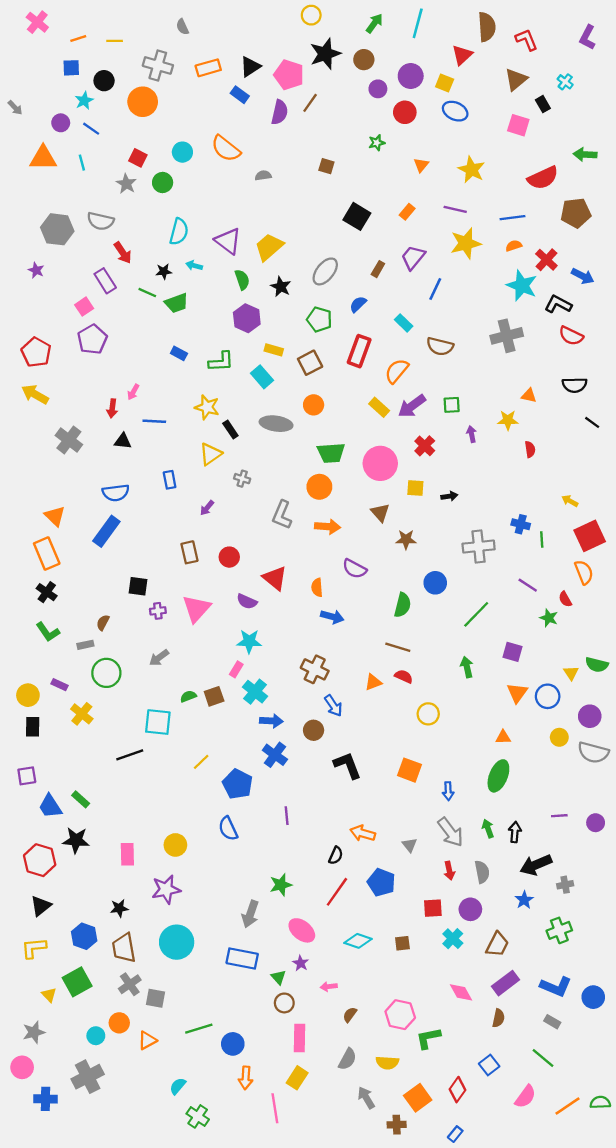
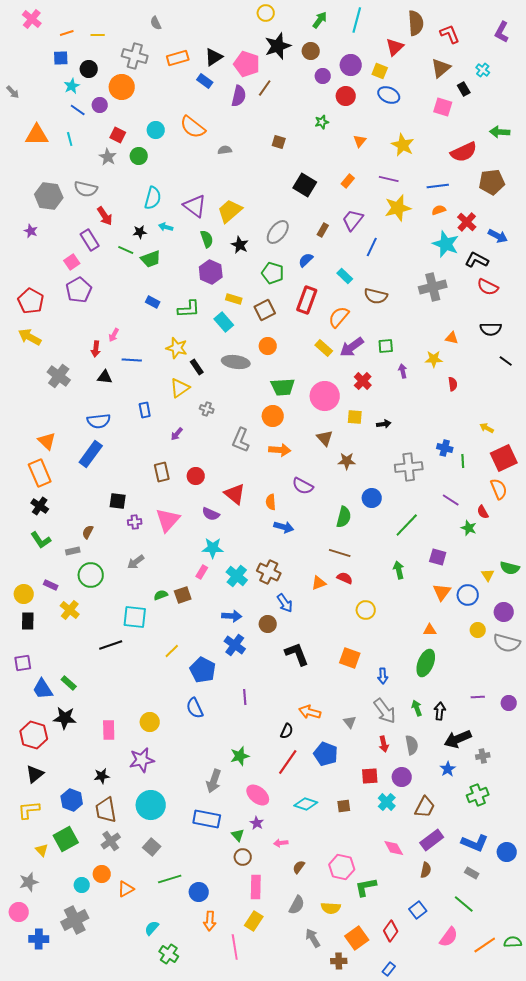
purple circle: (61, 123) -> (100, 105), moved
cyan cross: (255, 692) -> (237, 576), moved
gray square: (156, 998) -> (152, 847), moved, turned 30

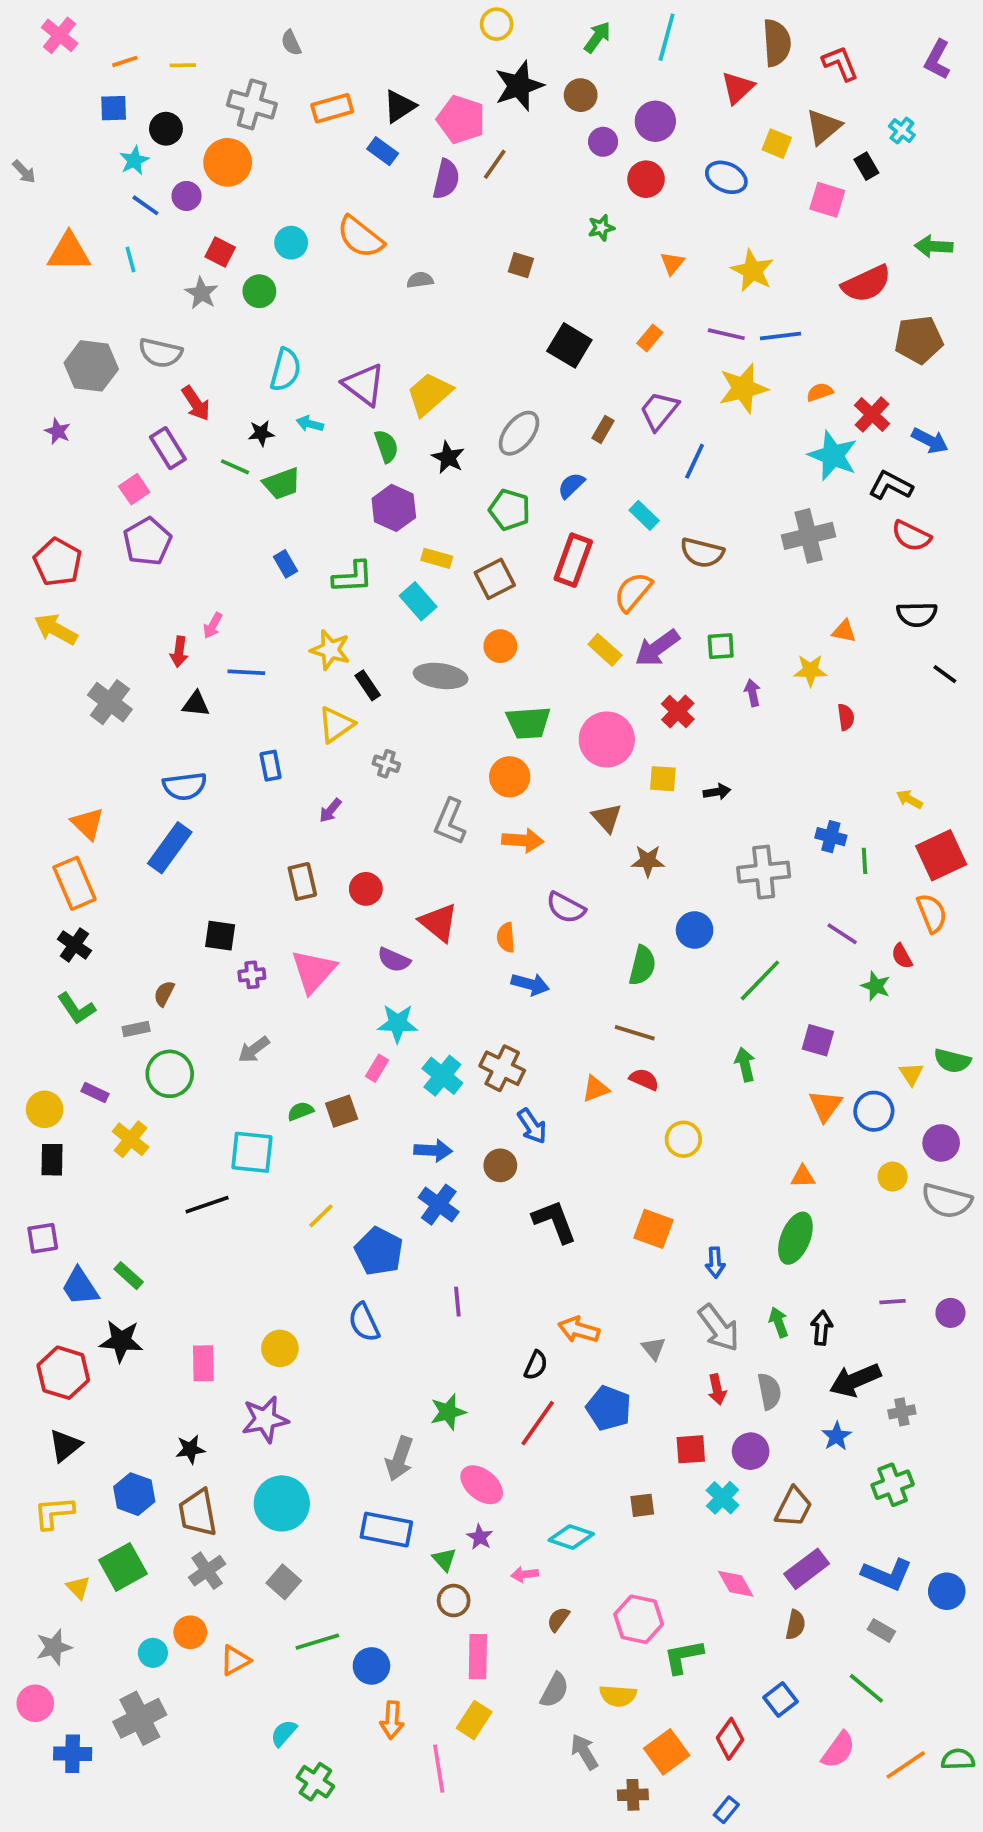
yellow square: (380, 71) -> (777, 144), moved
blue line: (438, 186) -> (780, 336), moved
blue rectangle: (153, 302) -> (286, 564), turned 32
cyan diamond: (306, 804) -> (571, 1537), moved

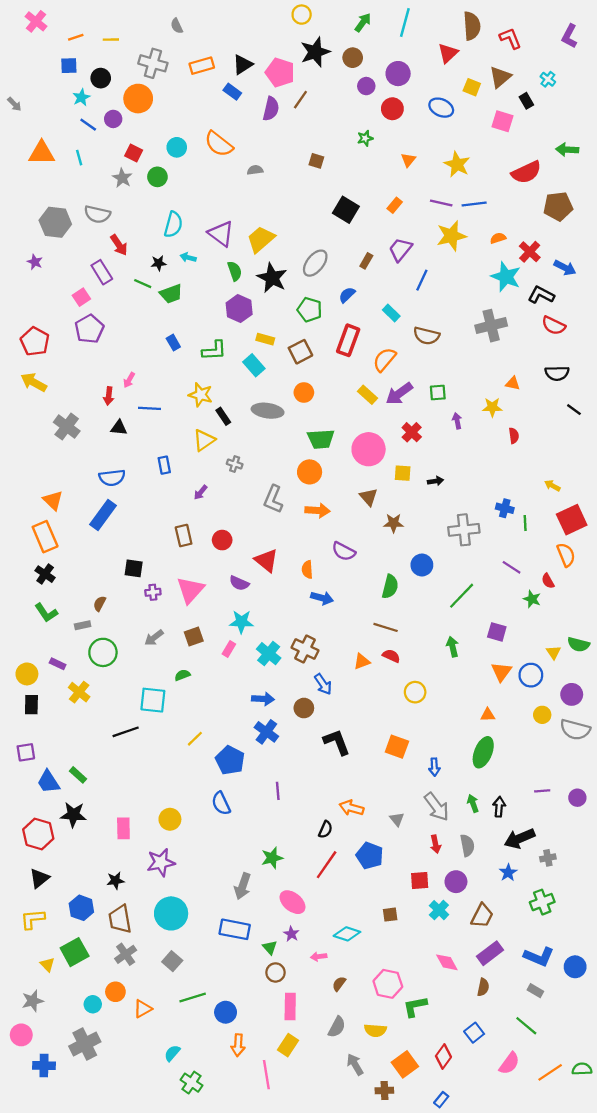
black star: (448, 457) -> (272, 278), size x1.5
brown square: (342, 1111) -> (194, 637), moved

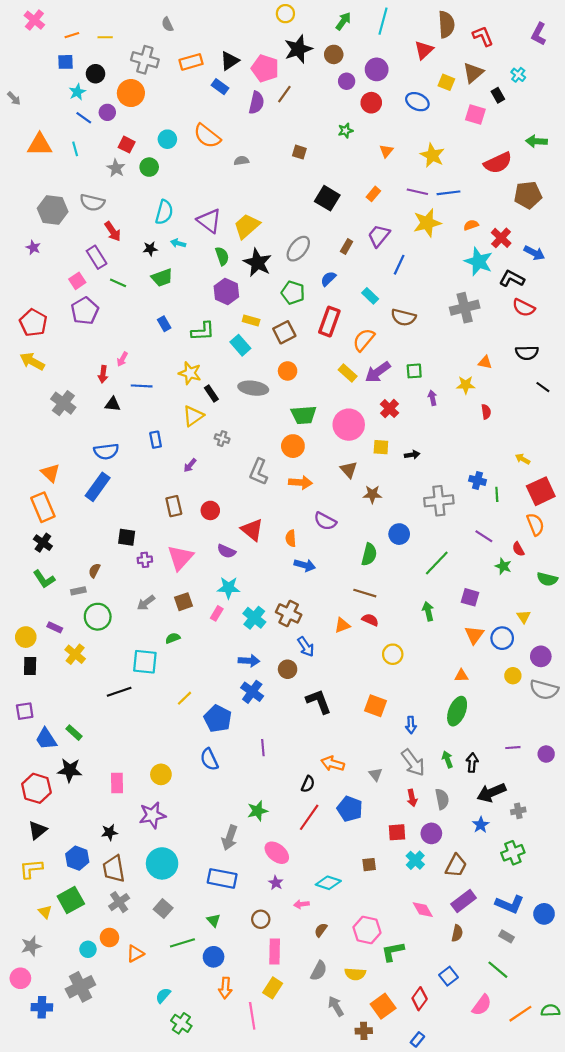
green line: (143, 284) -> (118, 283), moved
green semicircle: (579, 644) -> (547, 579), moved
green triangle: (270, 948) -> (214, 920), moved

